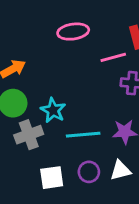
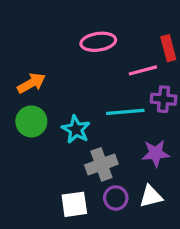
gray cross: (29, 135) -> (101, 164), moved
cyan line: (83, 135) -> (125, 112), moved

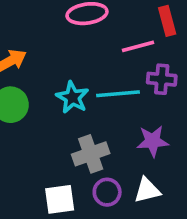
cyan star: (76, 129) -> (72, 97), moved

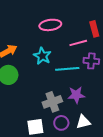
cyan star: (72, 97) -> (42, 56), moved
purple star: (153, 141) -> (76, 95), moved

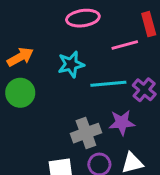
cyan star: (42, 56) -> (71, 64), turned 30
purple cross: (91, 61) -> (144, 90), moved, turned 35

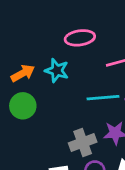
cyan star: (71, 64) -> (57, 70), moved, turned 30

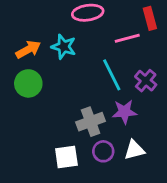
cyan line: (103, 98) -> (112, 75), turned 68

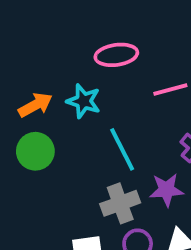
cyan line: (112, 75) -> (122, 149), moved

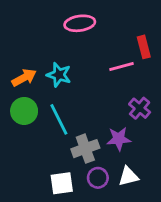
pink ellipse: (116, 55) -> (80, 23), moved
cyan line: (122, 149) -> (59, 119), moved

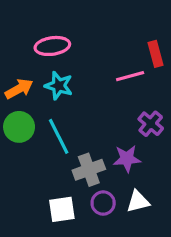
pink ellipse: (80, 23) -> (52, 46), moved

